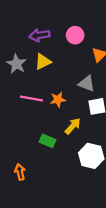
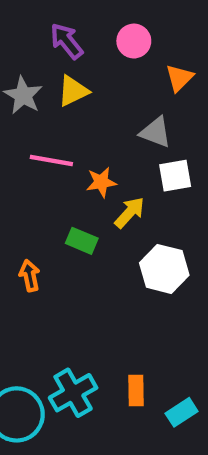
purple arrow: (39, 35) -> (67, 41), turned 60
orange star: (58, 100) -> (101, 182), moved
orange arrow: (20, 172) -> (30, 276), moved

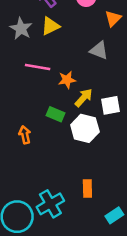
white square: (175, 176) -> (110, 105), moved
white hexagon: (164, 269) -> (85, 128), moved
orange rectangle: (136, 391) -> (87, 188), moved

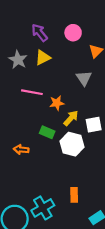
gray triangle: (99, 50) -> (84, 78), turned 35
orange arrow: (25, 135) -> (21, 150), turned -72

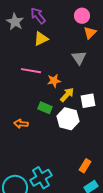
pink circle: (73, 33) -> (82, 16), moved
gray star: (18, 60) -> (15, 22), moved
orange rectangle: (74, 195) -> (85, 166), moved, turned 32

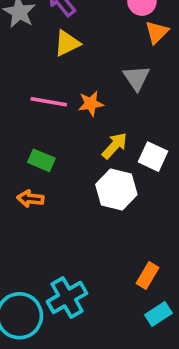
orange star: (54, 81) -> (91, 104), moved
white square: (88, 101) -> (153, 157), turned 35
green rectangle: (45, 108) -> (41, 160), moved

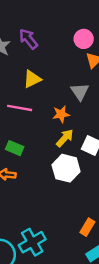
yellow triangle: (67, 43) -> (32, 79), moved
orange star: (91, 104) -> (61, 114), moved

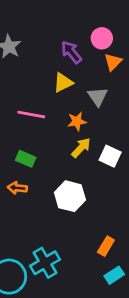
purple arrow: (28, 39) -> (71, 52), moved
yellow triangle: (32, 79) -> (63, 83), moved
white hexagon: (66, 168) -> (70, 196), moved

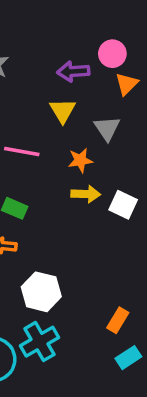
purple arrow: (71, 52) -> (73, 71), turned -55
yellow triangle: (63, 83) -> (63, 111), turned -35
yellow arrow: (81, 148) -> (86, 194), turned 50
white hexagon: (70, 196) -> (41, 292), moved

